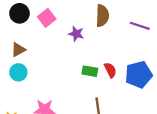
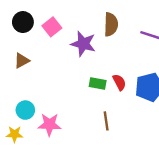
purple star: (76, 34) -> (83, 44), size x1.5
cyan circle: (18, 72) -> (25, 110), moved

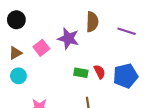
pink square: (52, 27) -> (41, 48), moved
cyan circle: (25, 110) -> (18, 76), moved

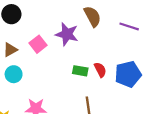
brown semicircle: (92, 22) -> (92, 16), turned -30

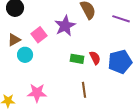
purple star: (67, 34) -> (65, 26), turned 30
cyan circle: (14, 74) -> (25, 55), moved

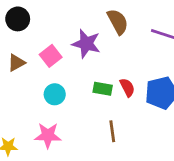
purple star: (65, 26) -> (86, 44), turned -30
cyan circle: (25, 55) -> (55, 94), moved

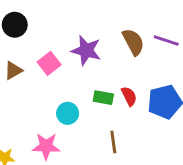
brown semicircle: (118, 22) -> (133, 42), moved
cyan circle: (55, 94) -> (68, 113), moved

